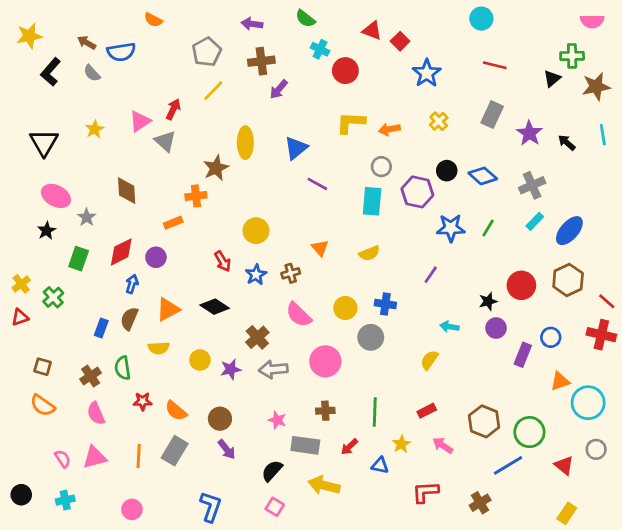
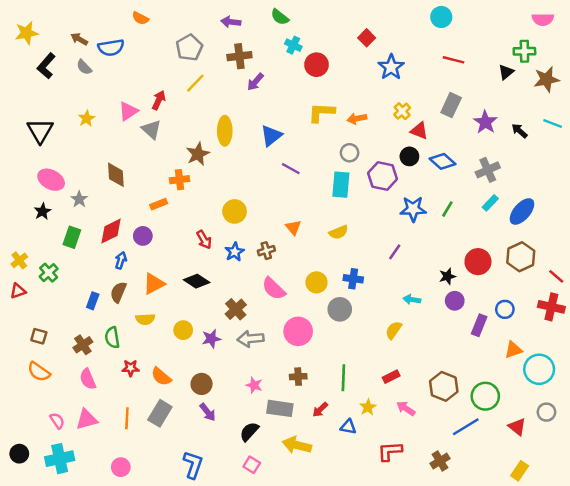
red triangle: (372, 31) -> (419, 131), moved
cyan line: (603, 135) -> (553, 123), turned -60
cyan cross: (65, 500) -> (60, 459), size x1.6

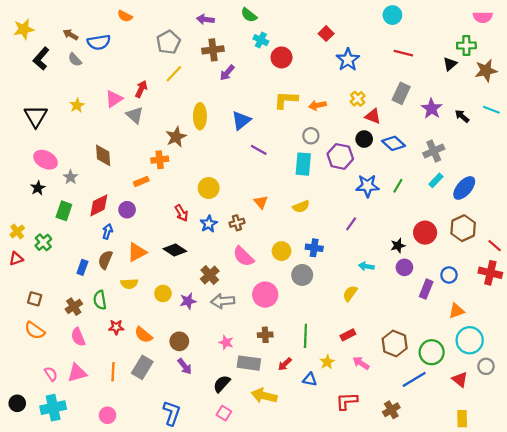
cyan circle: (539, 369) -> (470, 340), moved
yellow rectangle: (520, 471) -> (462, 419), turned -35

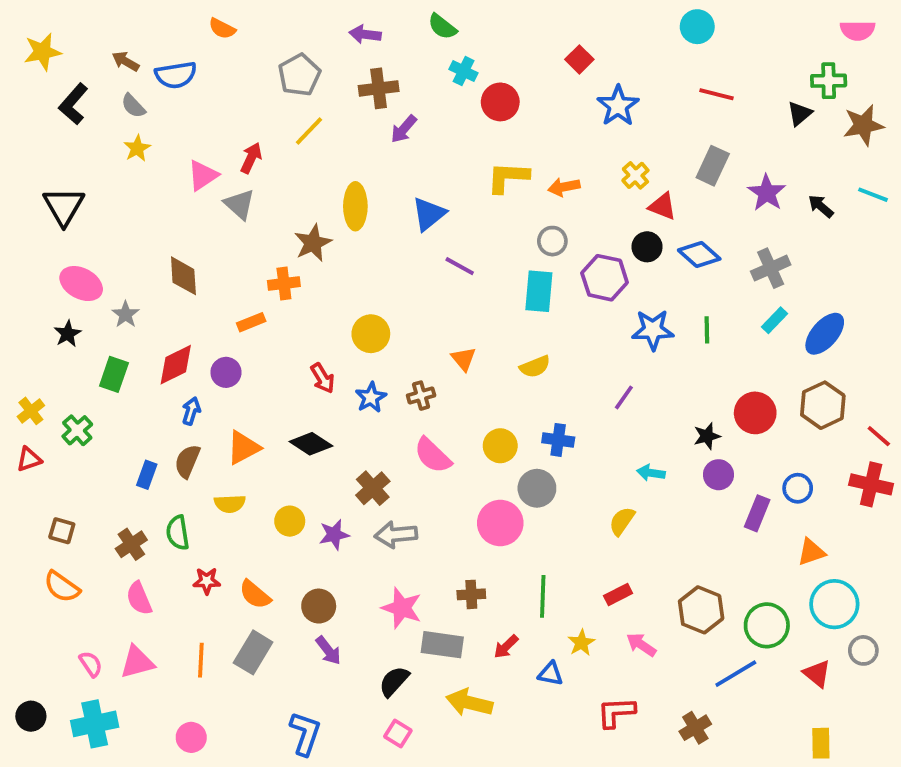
yellow star: (77, 105) -> (137, 148), moved
green line: (398, 186) -> (707, 330), turned -32
pink circle: (265, 295) -> (500, 523), moved
pink star: (226, 342) -> (402, 608), size x1.5

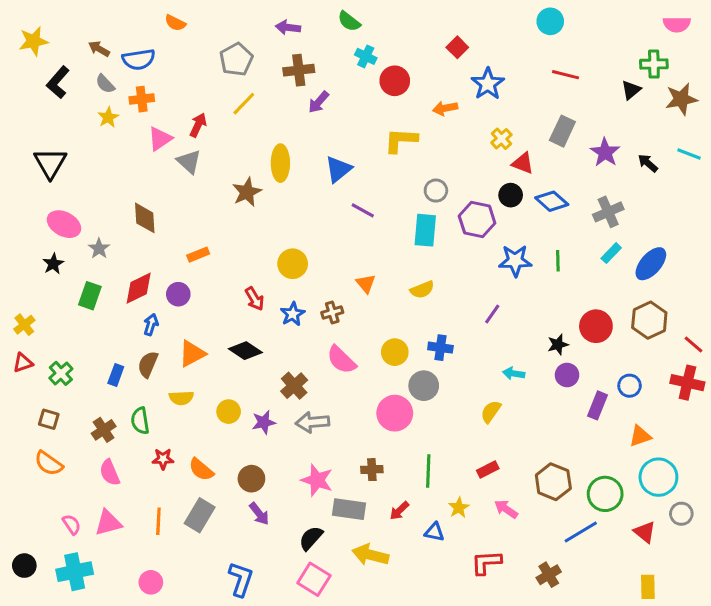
orange arrow: (564, 187) -> (445, 108), moved
orange cross: (284, 284) -> (142, 99), moved
green cross: (77, 430) -> (61, 373), moved
pink square: (398, 734) -> (314, 579), size x1.5

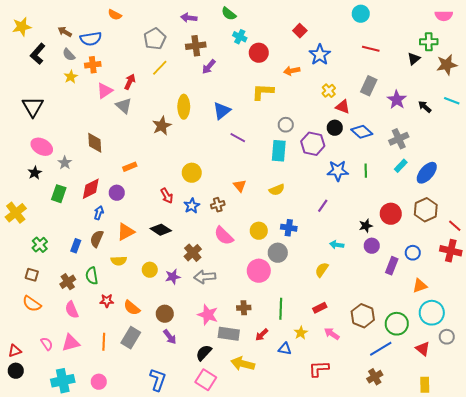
yellow cross: (24, 325) -> (16, 213), size x1.5
red triangle: (23, 363) -> (15, 351), moved
cyan cross: (75, 572) -> (63, 381), moved
brown cross: (549, 575) -> (375, 377), moved

